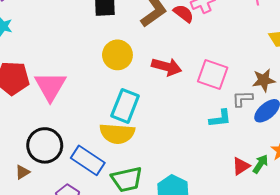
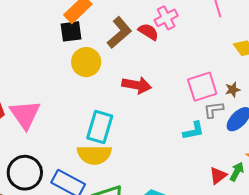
yellow circle: (117, 55) -> (86, 62), moved
pink square: (213, 75) -> (202, 87), moved, turned -32
brown star: (264, 80) -> (233, 90), size x0.7

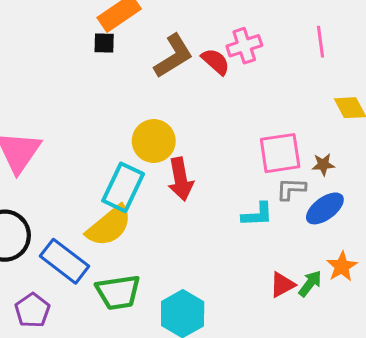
black square: (71, 31) -> (104, 43), size x0.7
yellow circle: (86, 62) -> (154, 141), moved
red arrow: (137, 85) -> (181, 179), moved, turned 60
yellow semicircle: (94, 155) -> (109, 226), turned -48

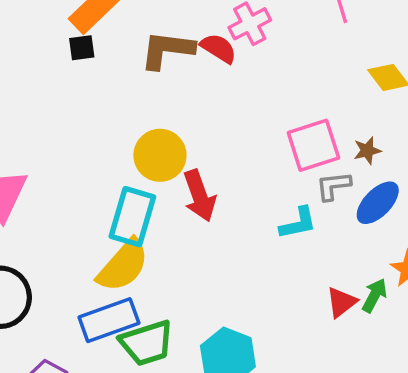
brown L-shape: (174, 56) -> (167, 50), turned -132
blue rectangle: (65, 261) -> (109, 320), moved, turned -48

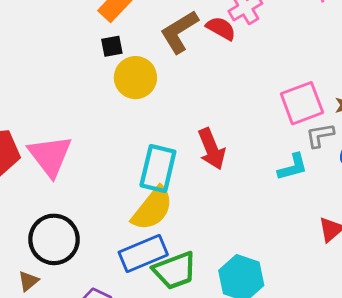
black square: (82, 48) -> (112, 46), moved
brown L-shape: (167, 50) -> (179, 32), turned -36
yellow circle: (160, 155) -> (135, 78), moved

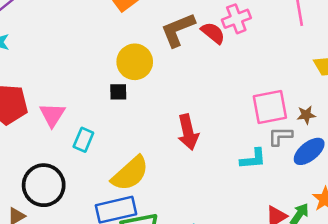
black square: (112, 46) -> (118, 92), moved
pink triangle: (50, 156) -> (52, 115), size x0.7
cyan rectangle: (158, 169) -> (83, 140), moved, size x0.6

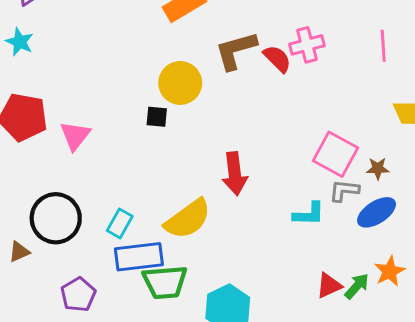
pink square: (270, 107) -> (336, 154), turned 33
cyan rectangle: (83, 140) -> (120, 223), moved
yellow semicircle: (130, 173) -> (188, 219), moved

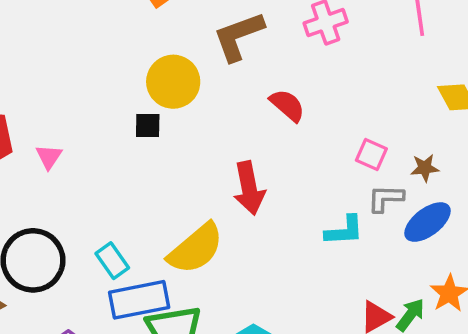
red semicircle: (277, 59) -> (287, 105), moved
pink triangle: (75, 136) -> (49, 157), size x0.7
pink square: (336, 154) -> (371, 154), size x0.6
cyan rectangle: (120, 223) -> (112, 261), turned -60

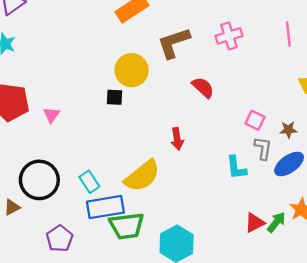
red arrow: (249, 188) -> (177, 139), size x0.7
gray L-shape: (385, 198) -> (263, 148), turned 95
cyan L-shape: (344, 231) -> (236, 168), turned 85

